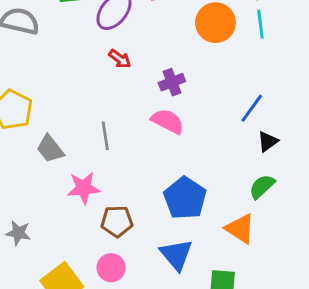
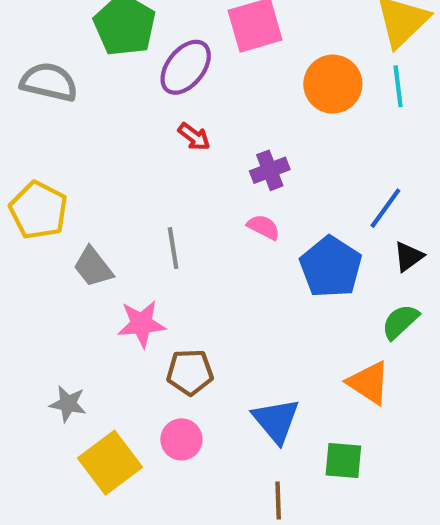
pink semicircle: (168, 121) -> (263, 227), size x0.7
blue pentagon: (185, 198) -> (331, 267), moved
gray star: (18, 233) -> (68, 404), moved

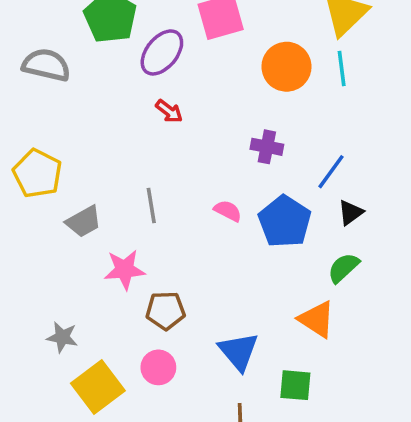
purple cross: (270, 170) -> (267, 147), moved, turned 32
pink semicircle: (263, 227) -> (228, 211), moved
gray trapezoid: (93, 267) -> (84, 222), turned -81

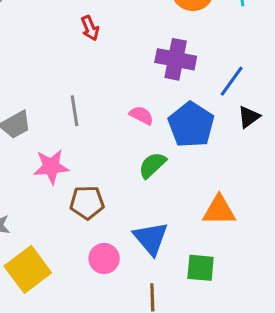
red arrow: (169, 111) -> (90, 28), turned 30
purple cross: (267, 147) -> (176, 59), size x1.4
green semicircle: (343, 268) -> (152, 165), moved
orange triangle: (317, 319) -> (219, 210), turned -33
pink circle: (158, 367) -> (104, 258), moved

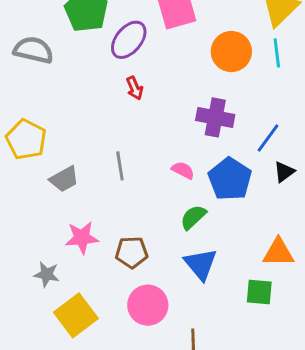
pink star: (51, 167) -> (82, 238), moved
orange triangle: (219, 210) -> (278, 252), moved
blue triangle: (151, 238) -> (201, 264), moved
pink circle: (104, 258) -> (148, 305), size x1.4
green square: (201, 268) -> (259, 292), moved

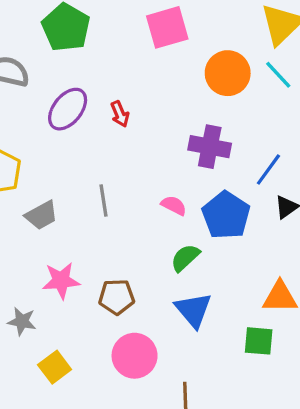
purple ellipse: (129, 40) -> (68, 109), moved
cyan line: (277, 53) -> (278, 75), turned -36
yellow square: (76, 315) -> (55, 367), size x0.7

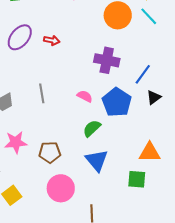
red arrow: (120, 114) -> (52, 40), turned -56

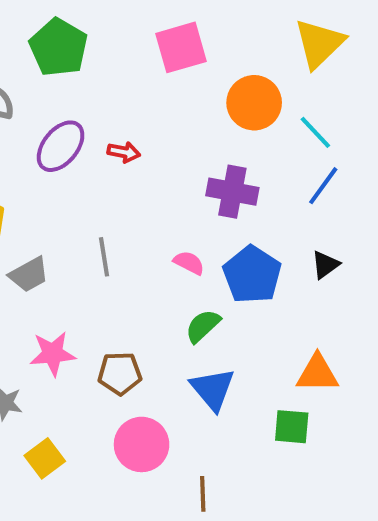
cyan line: (149, 16) -> (315, 132), moved
blue line: (143, 74) -> (323, 186), moved

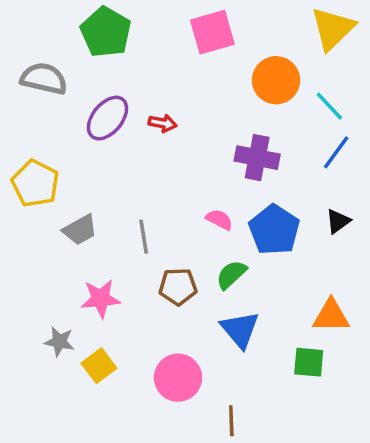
gray line: (104, 257) -> (144, 237), moved
brown pentagon: (120, 373) -> (178, 287), moved
yellow square: (45, 458) -> (99, 366), moved

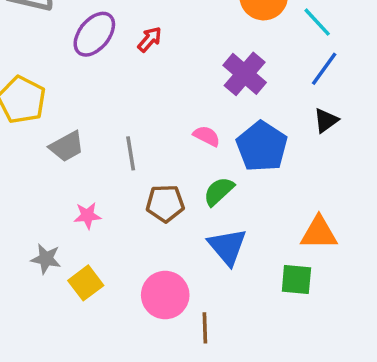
red arrow: (163, 123) -> (150, 39), turned -60
purple cross: (257, 158) -> (245, 74), turned 30
black triangle: (338, 221) -> (326, 121), moved
pink star: (101, 299) -> (87, 216), size x0.7
brown line: (231, 421) -> (205, 328), moved

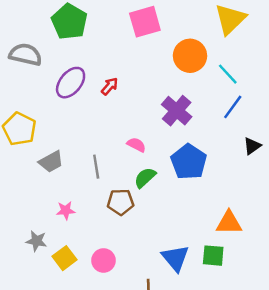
black triangle: (326, 121) -> (252, 146), moved
pink semicircle: (207, 136) -> (136, 145), moved
green semicircle: (219, 191) -> (145, 178), moved
blue triangle: (227, 247) -> (175, 258), moved
pink circle: (165, 295) -> (103, 260), moved, size x0.7

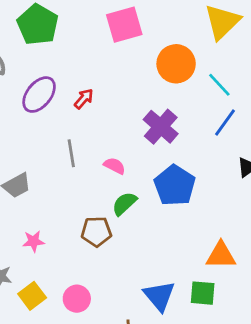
gray line: (96, 167) -> (71, 153), moved

